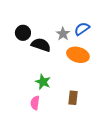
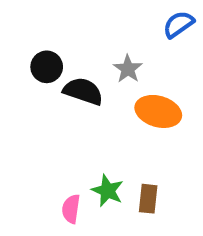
blue semicircle: (82, 29) -> (179, 24), moved
green star: (43, 82) -> (108, 191), moved

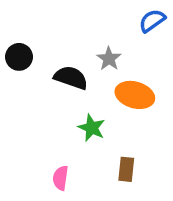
black circle: (47, 67) -> (19, 57), moved
green star: (108, 191) -> (92, 128), moved

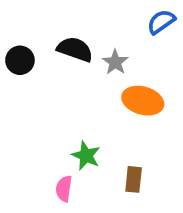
black semicircle: (71, 78) -> (75, 49), moved
green star: (92, 128) -> (86, 156), moved

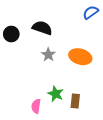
gray star: (115, 62) -> (48, 55), moved
green star: (86, 156) -> (56, 94), moved

